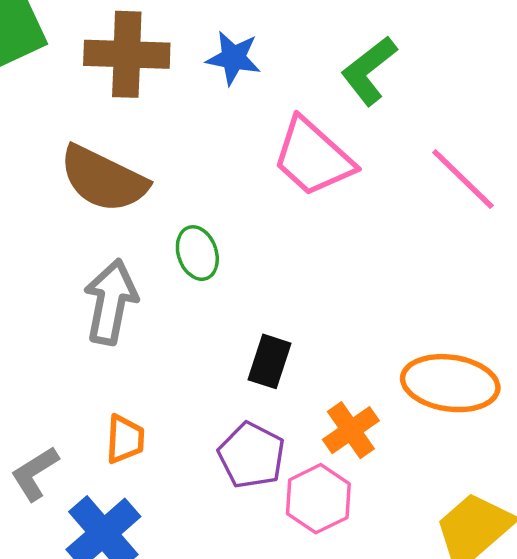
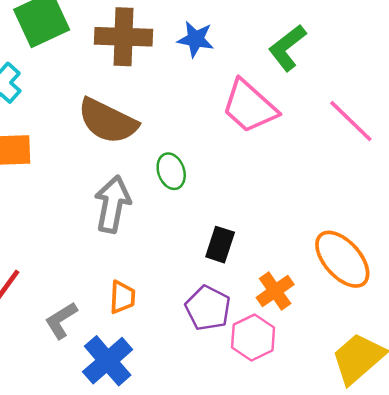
orange ellipse: (450, 383) -> (342, 259), turned 40

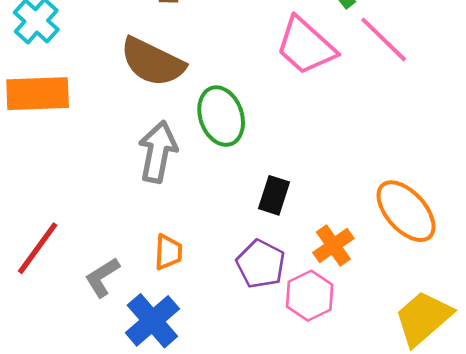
pink line: (351, 121) -> (384, 39), moved
green ellipse: (171, 171) -> (221, 116), size x1.5

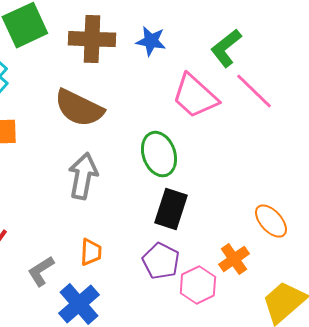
green ellipse: (221, 116) -> (159, 154), moved
black rectangle: (274, 195) -> (171, 209), size x1.4
orange ellipse: (406, 211) -> (271, 221), size x0.7
orange cross: (333, 245) -> (234, 259), moved

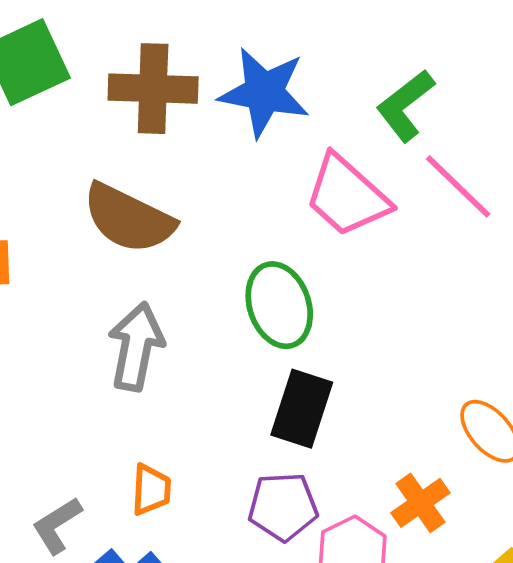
blue star: (151, 41) -> (264, 92), size x1.6
purple pentagon: (161, 261) -> (283, 507), turned -30

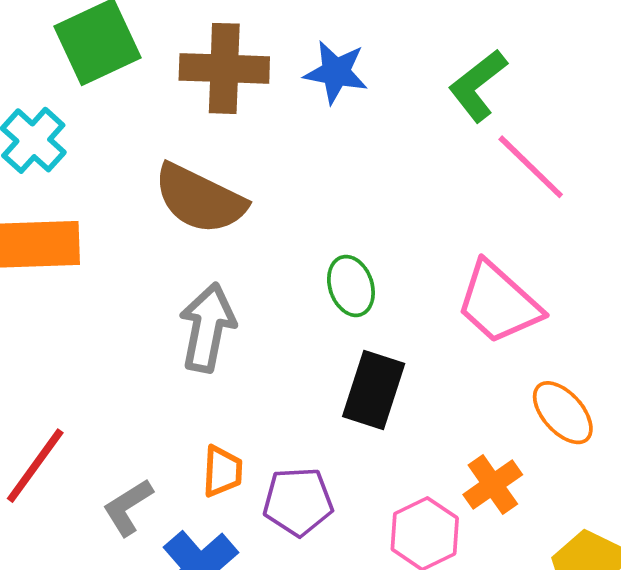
blue star: (264, 92) -> (336, 72), size x0.7
pink trapezoid: (347, 196) -> (499, 303), moved
green ellipse: (279, 305) -> (351, 286), size x0.7
purple pentagon: (283, 507) -> (298, 502), moved

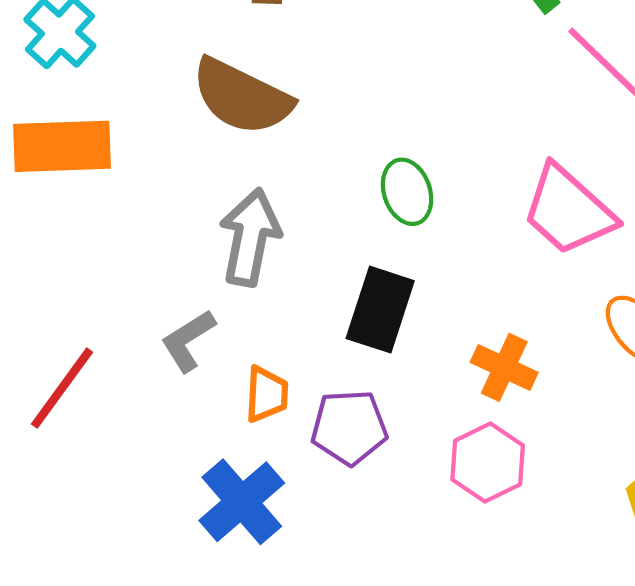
black rectangle: (374, 390) -> (380, 310), moved
orange cross: (493, 485) -> (504, 367), moved, turned -30
gray L-shape: (128, 507) -> (188, 341), moved

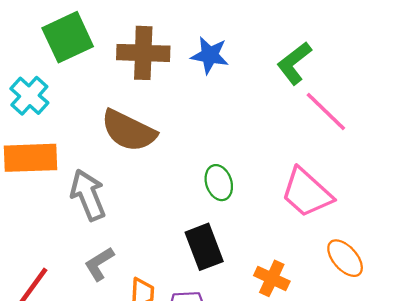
gray arrow: (250, 237) -> (88, 195), moved, turned -33
black rectangle: (380, 310) -> (204, 247), turned -39

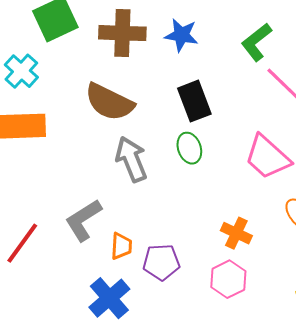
gray arrow: (88, 195) -> (131, 159), moved
black rectangle: (204, 247) -> (194, 101), moved
gray L-shape: (99, 264) -> (83, 220), size x1.4

